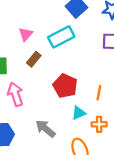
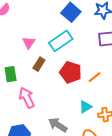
red pentagon: (65, 86) -> (71, 72), moved
orange line: (99, 93) -> (94, 77), moved, turned 48

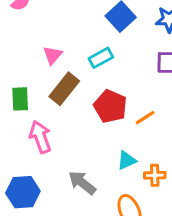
cyan rectangle: (61, 41) -> (101, 58), size x0.7
brown rectangle: (39, 64) -> (64, 89), size x1.5

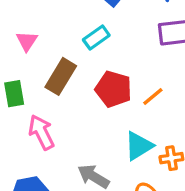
pink triangle: (53, 55) -> (27, 41), moved
cyan triangle: (127, 160) -> (139, 146), size x1.4

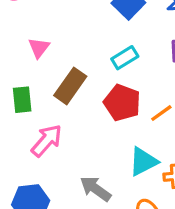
cyan rectangle: (96, 38) -> (125, 58), moved
pink arrow: (41, 132) -> (47, 141), turned 64

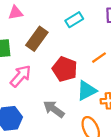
pink triangle: (39, 48) -> (15, 13), turned 42
red pentagon: (122, 103) -> (65, 69), moved

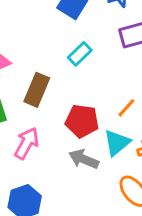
orange line: (99, 58) -> (126, 108), moved
gray arrow: (54, 109) -> (84, 159), moved

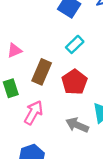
red pentagon: (82, 121) -> (74, 82), moved, turned 30

